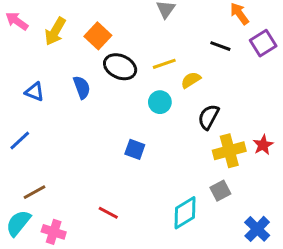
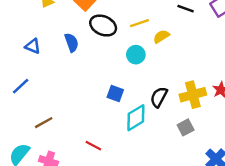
black semicircle: (209, 117) -> (159, 97), moved
brown line: (35, 192) -> (44, 123), moved
cyan diamond: (185, 213) -> (136, 118), moved

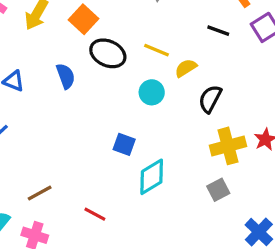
yellow line: (139, 23) -> (157, 50), turned 42
black semicircle: (159, 97) -> (210, 99), moved
brown line: (44, 123) -> (40, 193), moved

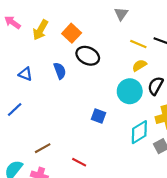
yellow line: (157, 50) -> (138, 44), moved
cyan circle: (152, 92) -> (130, 91), moved, size x1.5
cyan diamond: (152, 177) -> (139, 132), moved

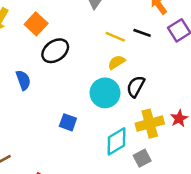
black ellipse: (88, 56) -> (55, 51), turned -60
blue semicircle: (60, 71) -> (23, 80), moved

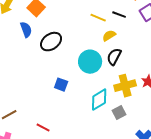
black ellipse: (55, 51) -> (51, 42), moved
yellow semicircle: (117, 62) -> (109, 36), moved
blue semicircle: (23, 80) -> (26, 30), moved

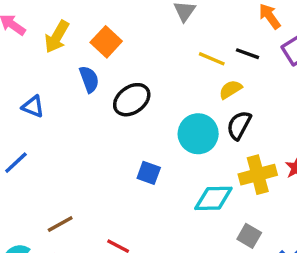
cyan diamond: (99, 100) -> (213, 198), turned 30
gray square: (119, 113) -> (249, 236), moved, turned -32

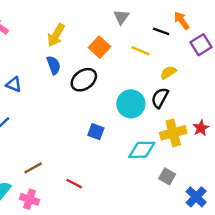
yellow arrow: (57, 37) -> (56, 35), moved
orange square: (106, 42) -> (100, 47), moved
black line: (247, 54) -> (161, 31), moved
yellow semicircle: (230, 89) -> (168, 72), moved

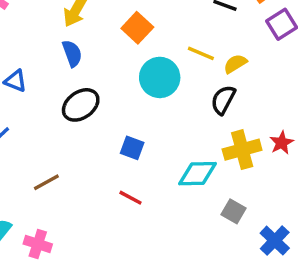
yellow line: (141, 51) -> (201, 53), moved
black ellipse: (84, 80) -> (81, 105), moved
cyan circle: (131, 104) -> (160, 77), moved
brown line: (33, 168) -> (46, 182), moved
red line: (74, 184) -> (130, 198), moved

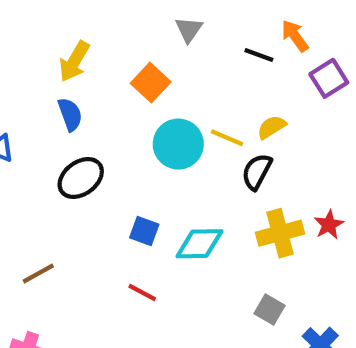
yellow line: (201, 53) -> (227, 138), moved
cyan diamond: (197, 174) -> (199, 244), moved

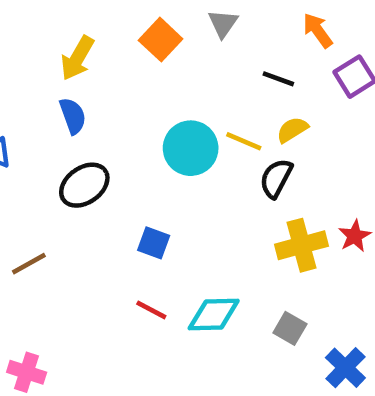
gray triangle: (189, 30) -> (223, 23), moved
black line: (259, 55) -> (278, 79), moved
orange square: (151, 83) -> (161, 40), moved
cyan diamond: (199, 244) -> (214, 315), moved
brown line: (38, 273) -> (29, 264), moved

